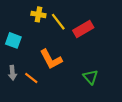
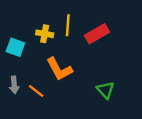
yellow cross: (38, 14) -> (45, 34), moved
yellow line: (58, 22) -> (68, 25), turned 42

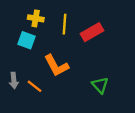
yellow cross: (45, 34) -> (36, 18), moved
cyan square: (15, 47) -> (26, 40), moved

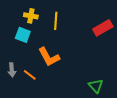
red rectangle: (92, 32) -> (103, 28), moved
green triangle: (100, 85) -> (96, 86), moved

